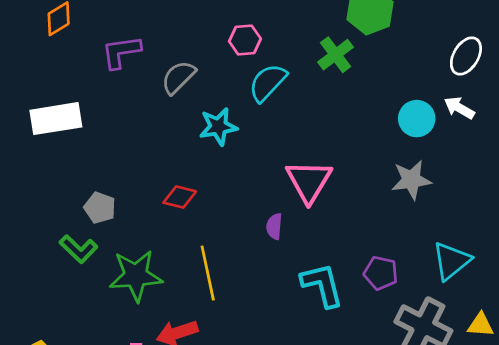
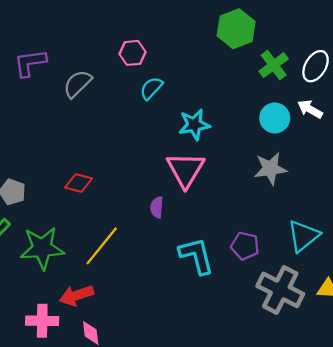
green cross: (335, 55) -> (274, 65), moved
cyan semicircle: (268, 83) -> (151, 88), size x0.7
cyan star: (218, 127) -> (194, 125), moved
yellow line: (208, 273) -> (102, 246), turned 51

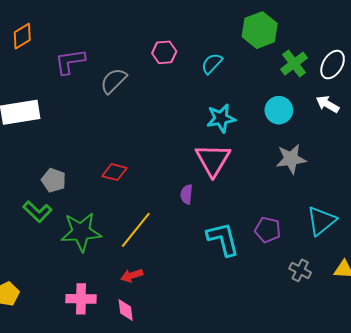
cyan semicircle: (151, 88) -> (212, 64), moved
cyan circle: (275, 118) -> (279, 110), moved
gray cross: (280, 290) -> (300, 270), size x0.5
red arrow: (76, 295) -> (132, 276), moved, size x0.7

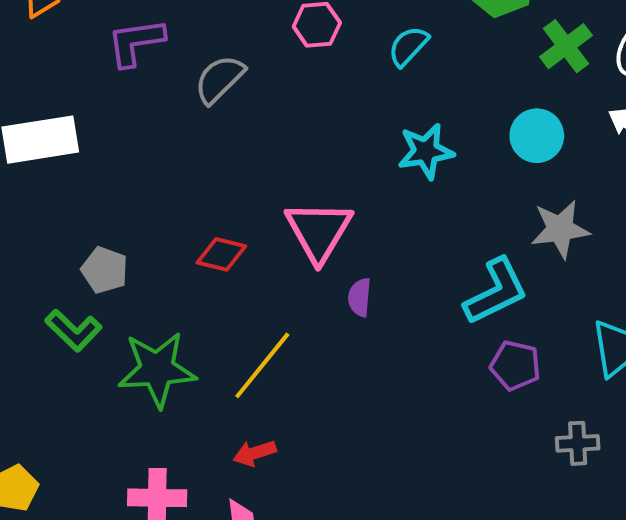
pink triangle: (213, 160) -> (319, 231), moved
cyan L-shape: (223, 239) -> (496, 291), moved, turned 78
gray cross: (300, 270) -> (578, 443), turned -30

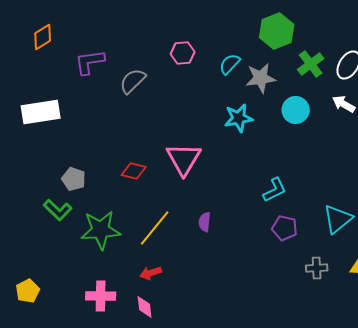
gray star: (560, 229) -> (261, 78), moved
cyan L-shape: (496, 291) -> (275, 190), size x0.7
purple semicircle: (360, 297) -> (205, 222), moved

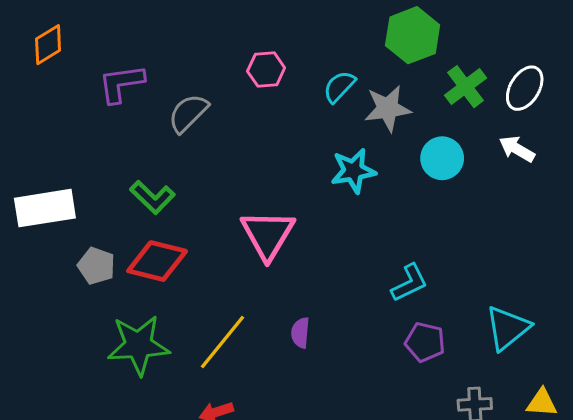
white rectangle: (41, 112) -> (45, 208), moved
red diamond: (134, 171) -> (157, 261), moved, size x1.5
green L-shape: (58, 210) -> (152, 197), moved

